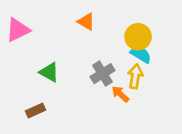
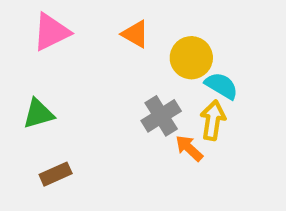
pink triangle: (18, 30) -> (51, 32), moved
yellow circle: (138, 37) -> (191, 58), moved
green triangle: (49, 72) -> (38, 114), moved, turned -45

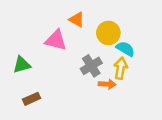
pink triangle: (51, 32) -> (56, 40), moved, turned 40
orange arrow: (189, 148) -> (107, 84), turned 140

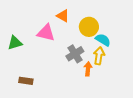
green triangle: (22, 65) -> (15, 43), moved
orange arrow: (107, 84) -> (88, 69), turned -88
brown rectangle: (31, 99) -> (26, 81), turned 32

